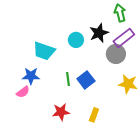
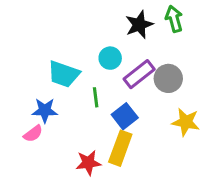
black star: (99, 33) -> (139, 25), moved
purple rectangle: (124, 38) -> (139, 74), moved
green line: (68, 79) -> (96, 97), moved
yellow rectangle: (94, 115) -> (120, 148), moved, size x1.6

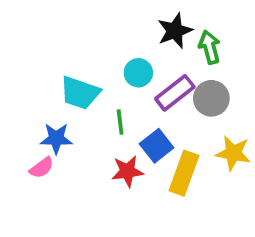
green arrow: (174, 19) -> (210, 47), moved
yellow rectangle: (120, 148) -> (184, 173), moved
red star: (88, 163) -> (127, 171), moved

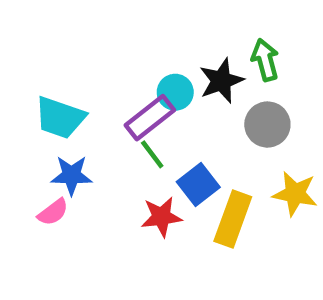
black star: (175, 31) -> (221, 81), moved
cyan trapezoid: (80, 93) -> (60, 118), moved
purple rectangle: (175, 93) -> (150, 118), moved
green line: (120, 122) -> (152, 154), turned -30

